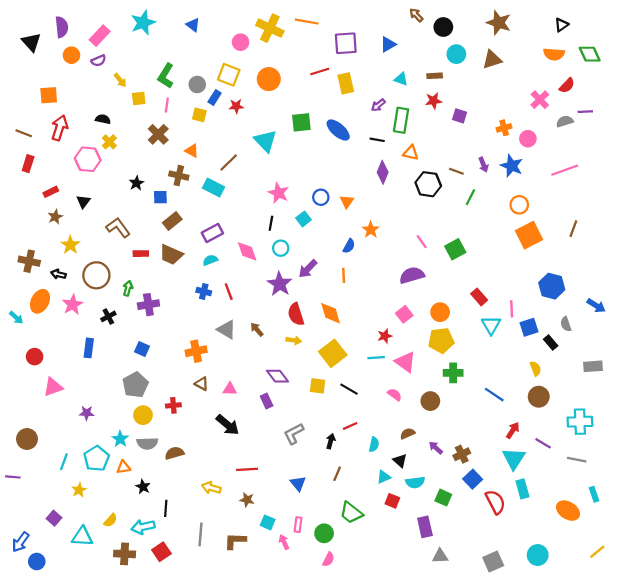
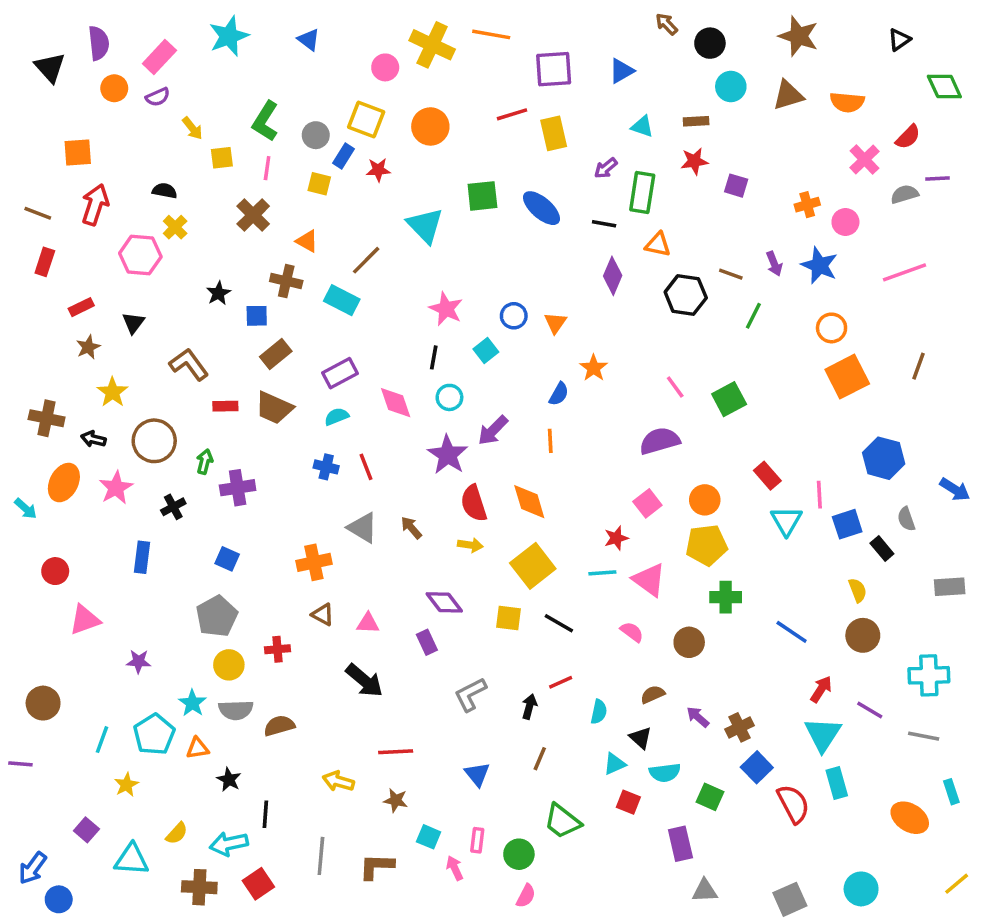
orange semicircle: (554, 54) -> (847, 102), moved

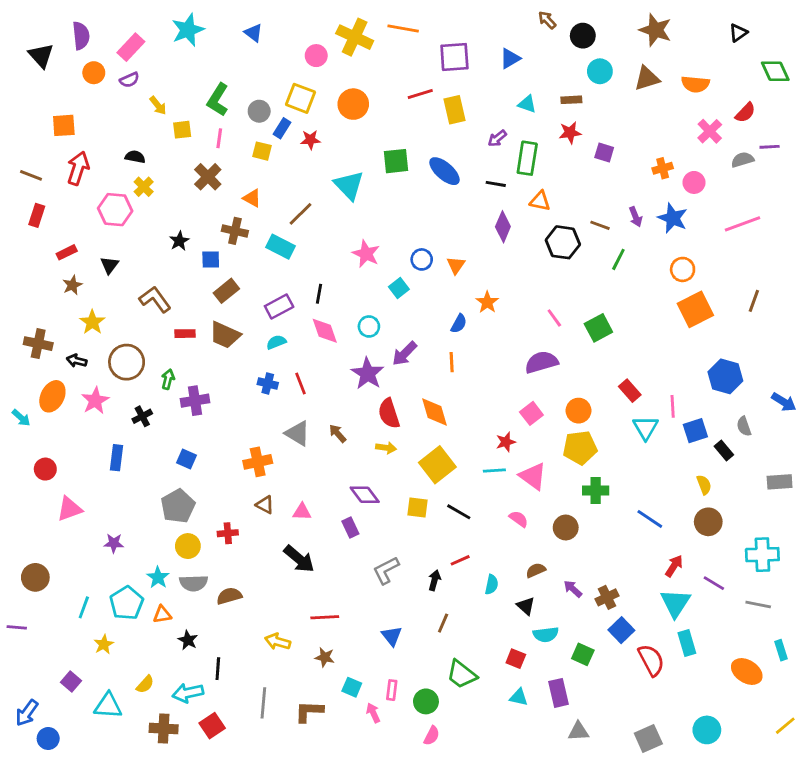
black line: (434, 357) -> (319, 294), moved
cyan triangle: (614, 764) -> (519, 697), moved, turned 36

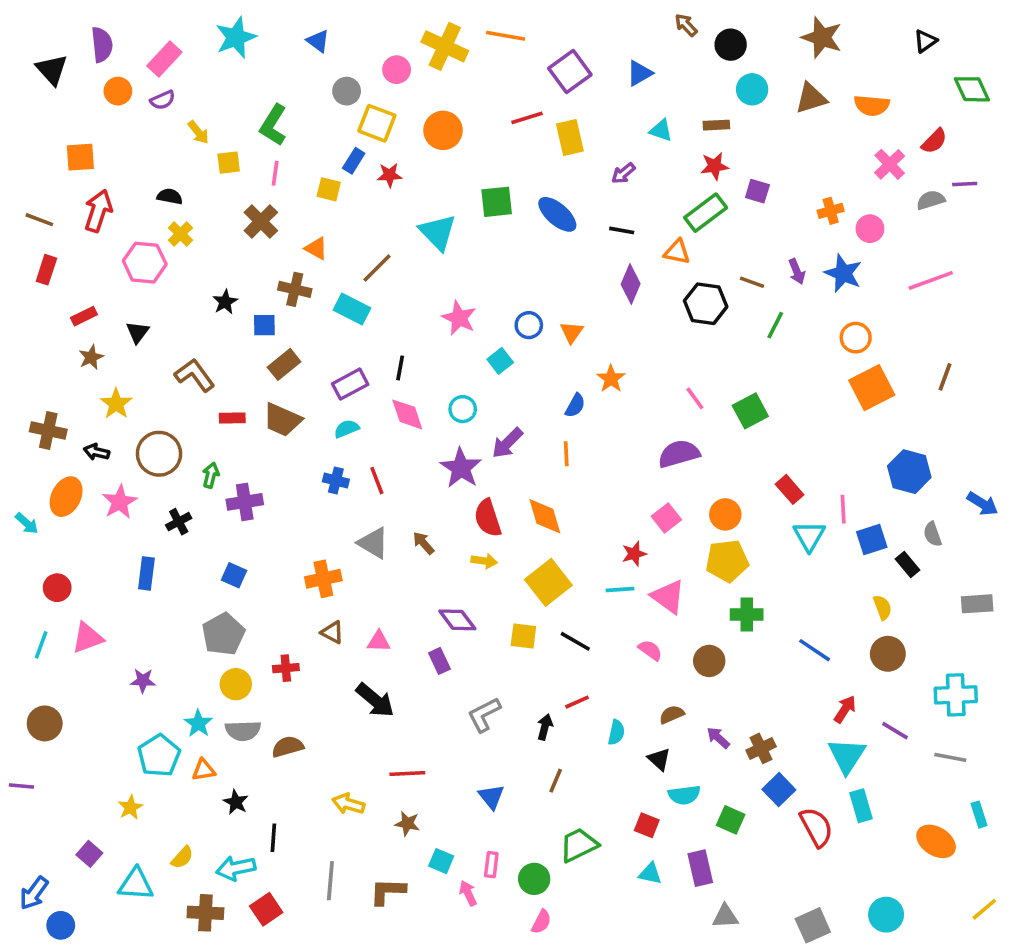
purple square: (454, 57) -> (570, 71), turned -32
gray circle: (259, 111) -> (347, 91), moved
green rectangle: (527, 158) -> (706, 213), moved, turned 44
cyan line: (84, 607) -> (41, 645), moved
green trapezoid: (462, 674) -> (579, 845), turned 116

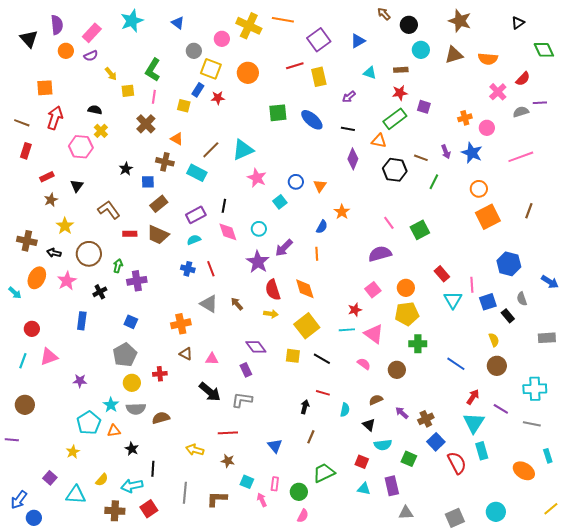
cyan triangle: (438, 232) -> (243, 150), moved, turned 50
red line: (577, 702) -> (323, 393), turned 40
gray L-shape: (484, 715) -> (242, 400), moved, turned 35

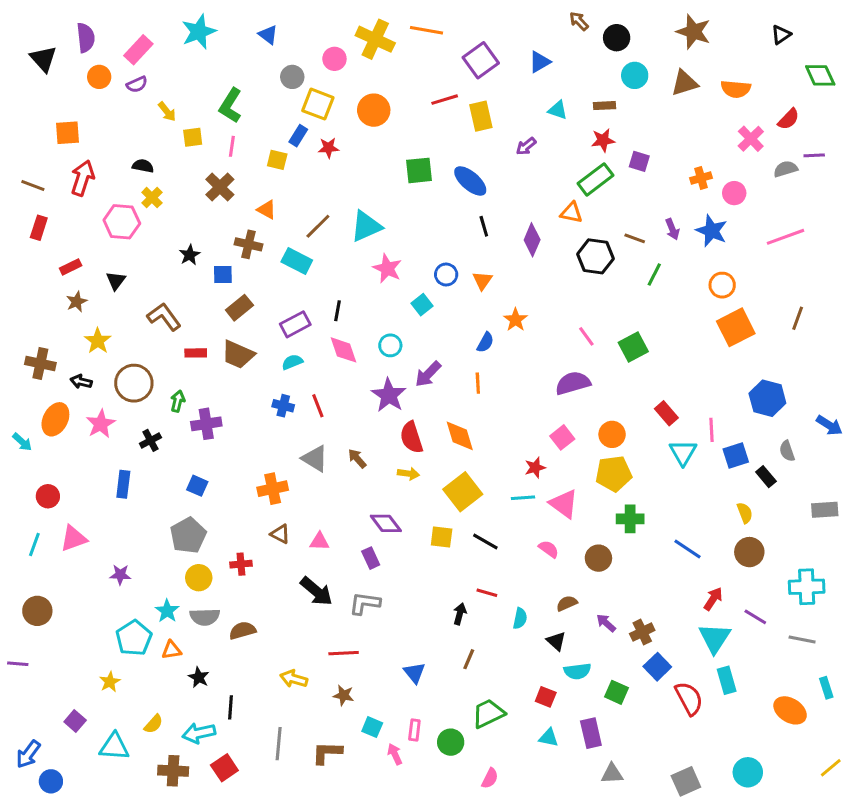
black line: (348, 129) -> (484, 226), moved, turned 64
pink semicircle: (303, 516) -> (490, 778), moved

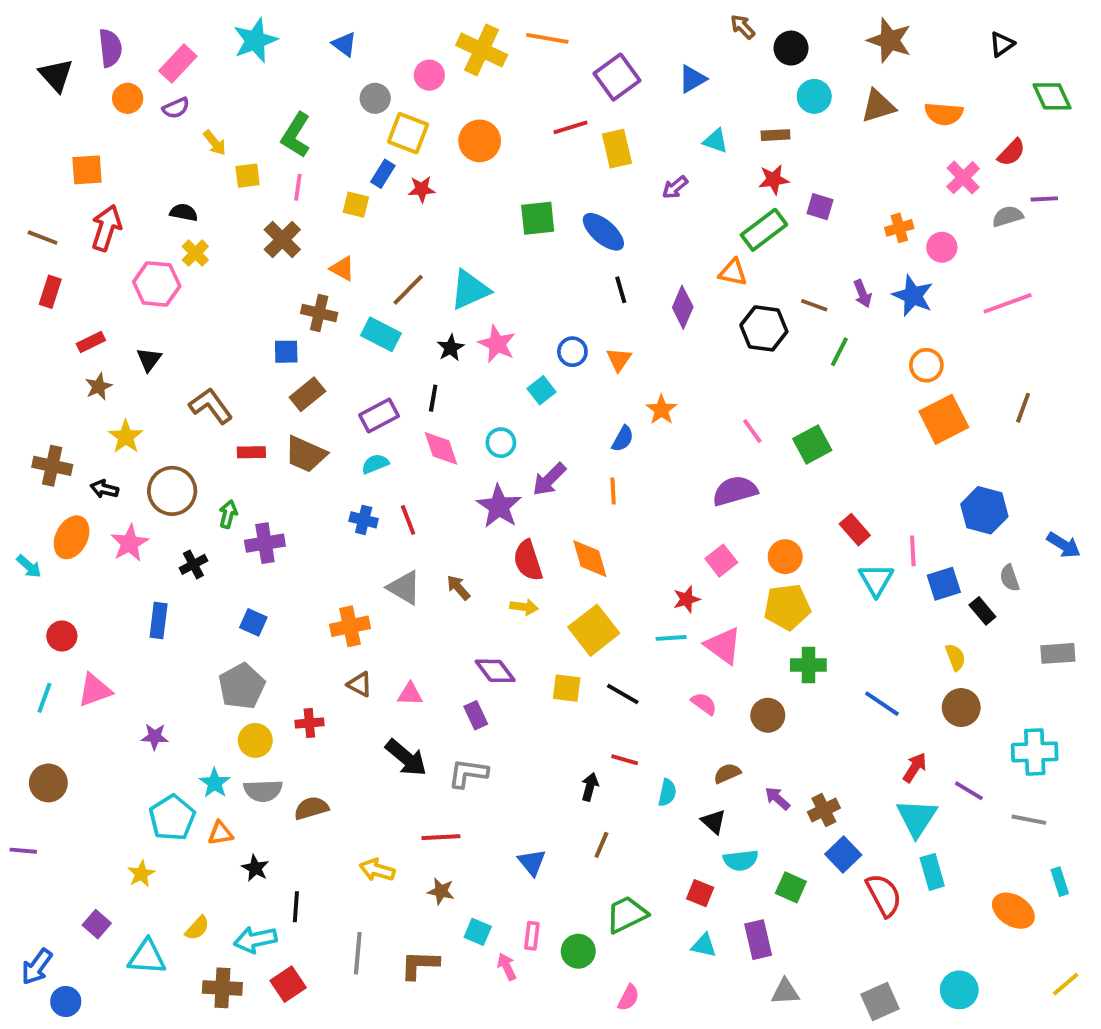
black star: (190, 255) -> (451, 348), moved

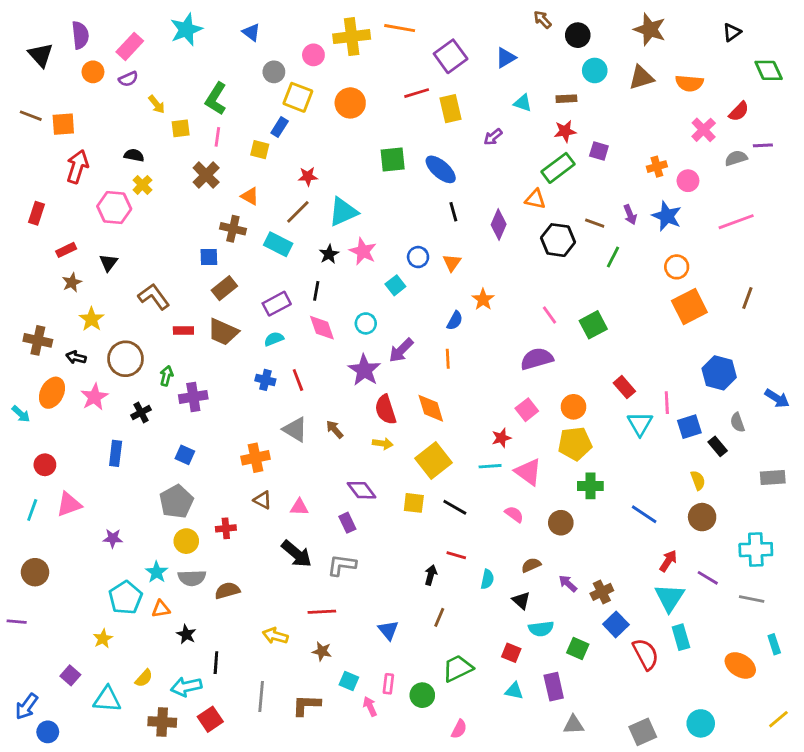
yellow cross: (482, 50) -> (352, 37), turned -32
red star: (422, 189) -> (308, 176), moved
brown line: (43, 238) -> (31, 116), moved

